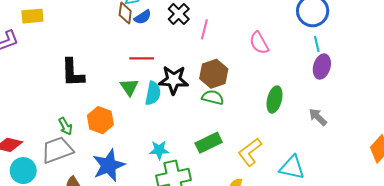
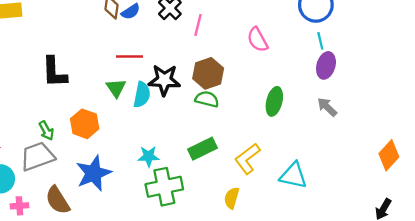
gray arrow: (318, 117) -> (327, 107), moved

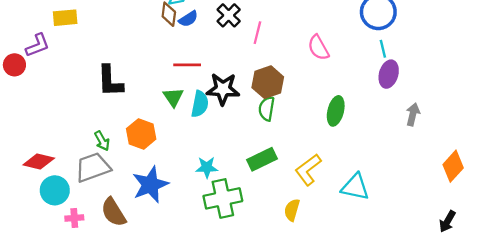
green semicircle: (207, 99) -> (267, 109), turned -95
gray arrow: (327, 107) -> (413, 114), moved, turned 60

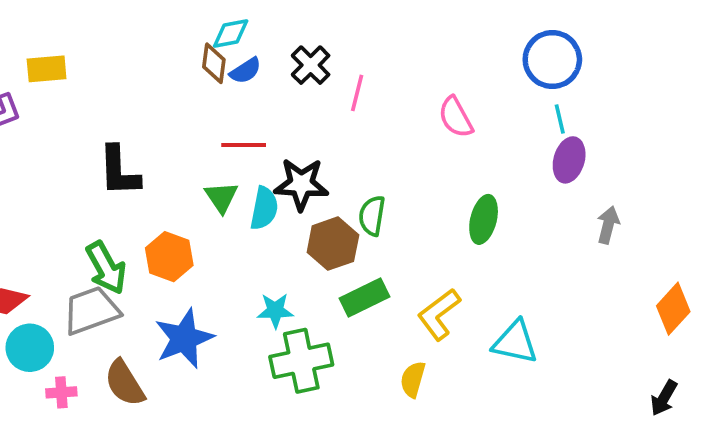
brown hexagon: (268, 82) -> (333, 244), moved
green arrow: (102, 141) -> (106, 268), size x1.6

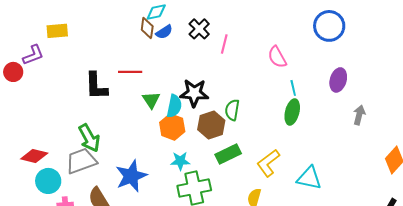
cyan line: (560, 119) -> (293, 88), moved
red line: (244, 145) -> (130, 72), moved
orange hexagon: (169, 257) -> (172, 127), moved

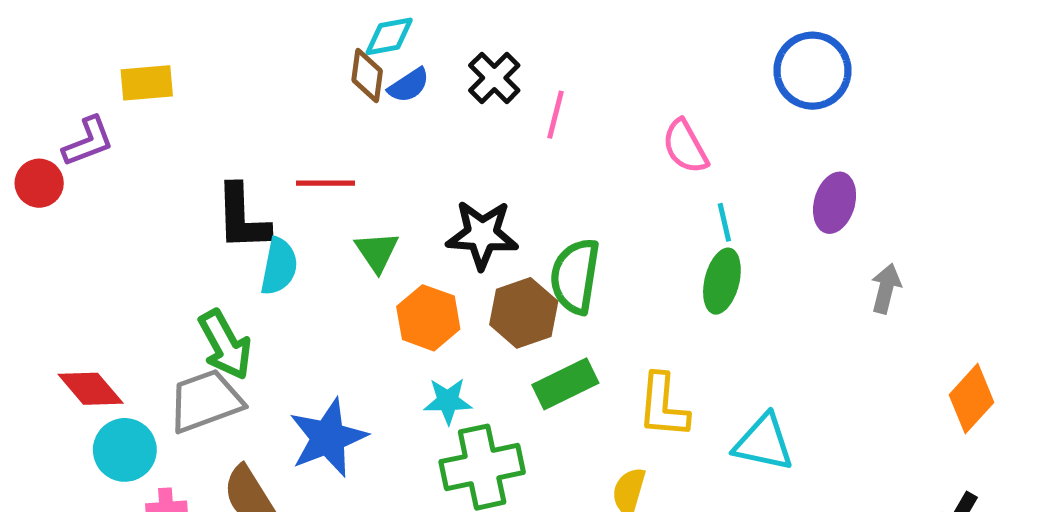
cyan semicircle: (174, 106) -> (279, 266), moved
green semicircle: (232, 110) -> (575, 276), size x1.4
red diamond: (34, 156) -> (91, 389), turned 36
yellow L-shape: (268, 163) -> (663, 406), turned -48

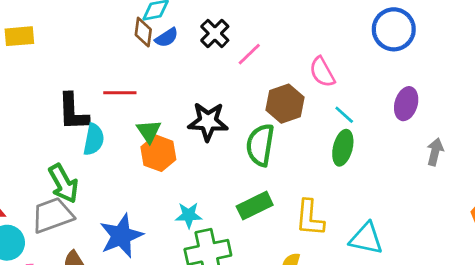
pink line: (556, 115) -> (249, 54), turned 32
cyan line: (724, 222) -> (344, 115), turned -35
brown hexagon: (524, 313) -> (285, 104), moved
orange hexagon: (428, 318) -> (158, 153), moved

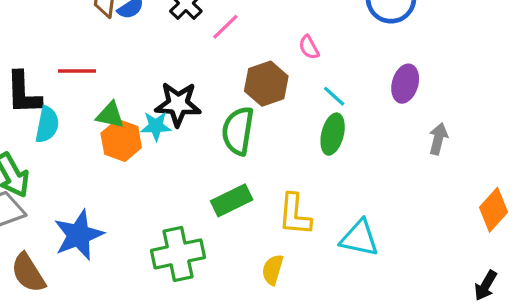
pink semicircle: (322, 72) -> (309, 47), size x0.7
green triangle: (149, 131) -> (110, 115), turned -44
cyan star: (189, 215) -> (156, 126), moved

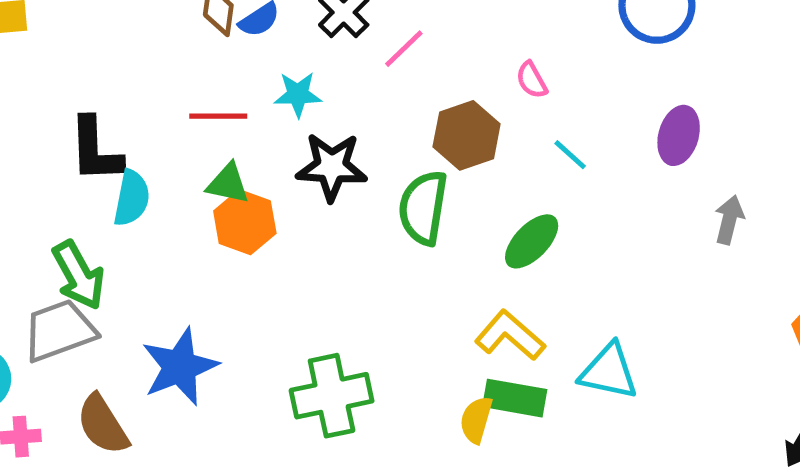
red line: (77, 71) -> (218, 116), moved
cyan star: (156, 126) -> (298, 94), moved
green ellipse: (333, 134) -> (532, 241), moved, turned 30
green rectangle: (232, 200) -> (515, 398), moved, turned 36
yellow L-shape: (295, 214) -> (510, 335), turned 126

